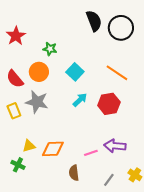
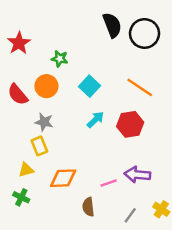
gray star: (37, 102) -> (44, 122), size x0.7
yellow rectangle: (14, 111) -> (39, 146), moved
yellow triangle: (29, 146) -> (26, 170), moved

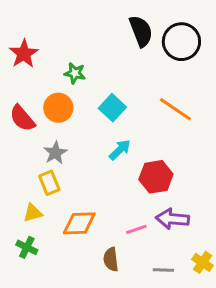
gray star: (44, 122) -> (55, 153), turned 30
red hexagon: (130, 124) -> (156, 177), moved
gray line: (130, 215) -> (163, 270), turned 56

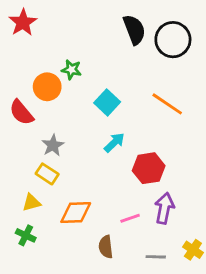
red star: (24, 54) -> (23, 22), moved
orange circle: (58, 108) -> (47, 87), moved
yellow rectangle: (49, 183) -> (47, 174), turned -35
purple arrow: (172, 219) -> (164, 208), turned 96

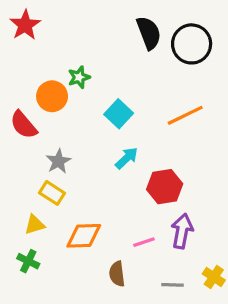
green star: (71, 70) -> (79, 77), turned -30
orange line: (167, 104) -> (185, 115), turned -60

